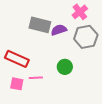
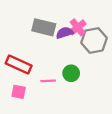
pink cross: (80, 12) -> (78, 27), moved
pink line: (36, 78) -> (48, 81), moved

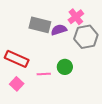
pink cross: (78, 27) -> (76, 17), moved
pink square: (19, 92) -> (17, 84), turned 32

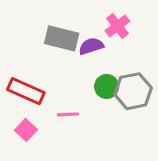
gray hexagon: (86, 37) -> (133, 91), moved
green circle: (65, 67) -> (107, 86), moved

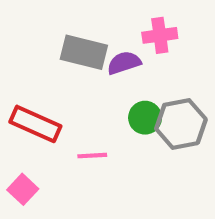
pink cross: (118, 26) -> (160, 35), turned 30
pink square: (26, 130) -> (23, 189), moved

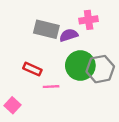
green circle: (145, 118) -> (80, 66), size x1.6
red rectangle: (35, 124) -> (32, 69), moved, size x0.7

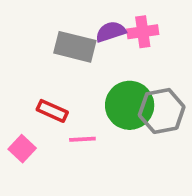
purple semicircle: (69, 35) -> (111, 32), moved
pink square: (12, 105) -> (22, 149), moved

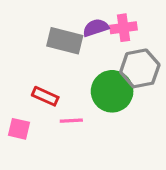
gray hexagon: (162, 111) -> (140, 68), moved
pink square: (22, 149) -> (19, 129), turned -30

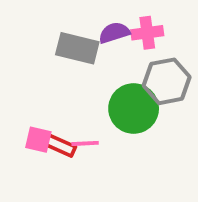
red rectangle: (45, 96) -> (60, 145), moved
pink square: (19, 129) -> (38, 140), moved

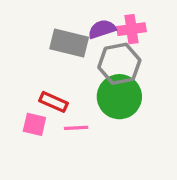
gray hexagon: (167, 81) -> (119, 64), moved
red rectangle: (60, 145) -> (54, 102), moved

